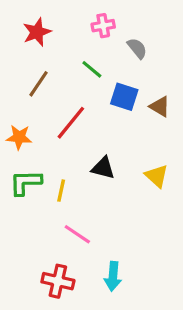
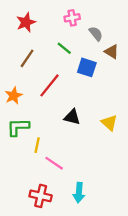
brown triangle: (160, 106) -> (112, 52), moved
orange star: (19, 137) -> (14, 96), turned -30
yellow line: (61, 191) -> (37, 145), moved

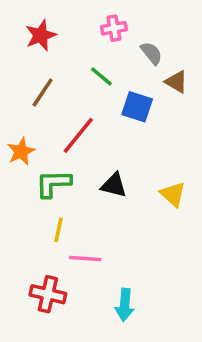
green L-shape: (18, 127) -> (53, 183), moved
pink line: (54, 163) -> (85, 258), turned -30
red cross: (41, 196) -> (48, 294), moved

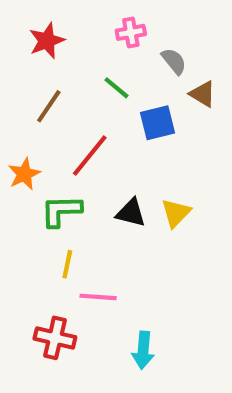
blue square: (137, 107) -> (157, 123), turned -32
yellow triangle: (173, 194) -> (176, 213), moved, turned 32

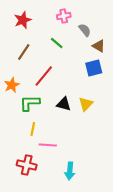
blue square: (157, 123) -> (94, 68), moved

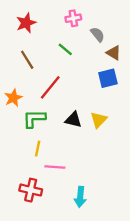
brown line: (24, 52) -> (27, 60), turned -66

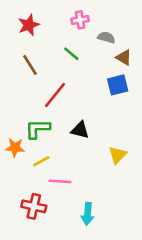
gray semicircle: (98, 34) -> (106, 37), turned -35
orange star: (13, 98) -> (15, 148), moved, turned 30
yellow triangle: (99, 120) -> (118, 155), moved
yellow line: (38, 149) -> (41, 161), turned 49

